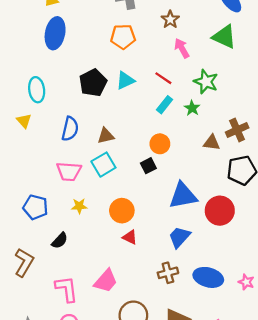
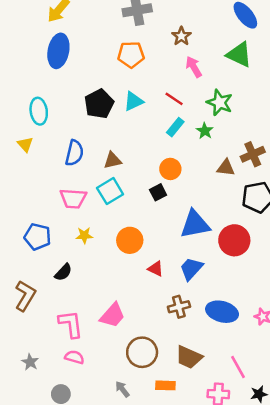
red triangle: (130, 237) -> (156, 269), moved

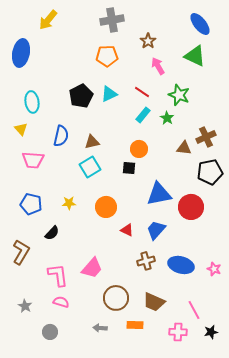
blue ellipse: (58, 51) -> (21, 53), moved
black square: (158, 192) -> (129, 168), turned 32
pink trapezoid: (73, 198) -> (33, 160), moved
gray arrow: (122, 389) -> (100, 328), turned -48

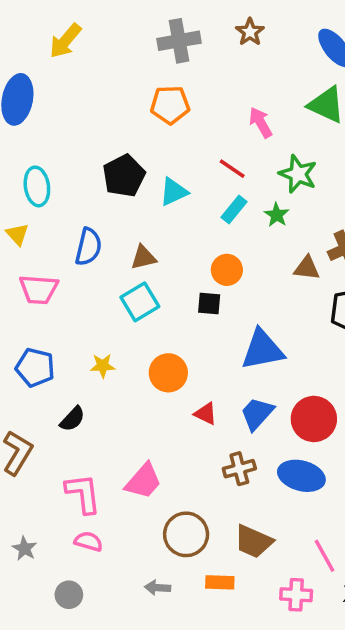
brown star: (148, 41) -> (250, 32), moved
cyan triangle: (109, 94) -> (174, 192), moved
red circle: (191, 207) -> (314, 419), moved

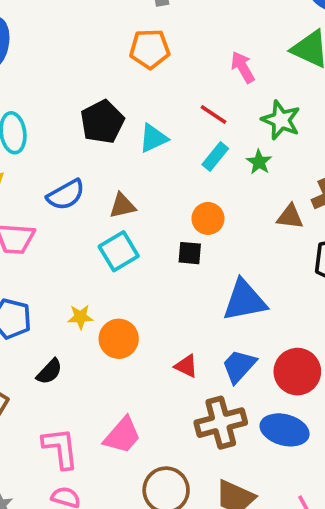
blue semicircle: (88, 247) -> (66, 195), turned 48
orange circle: (168, 373) -> (119, 339), moved
brown cross: (239, 469) -> (221, 423), size x1.5

